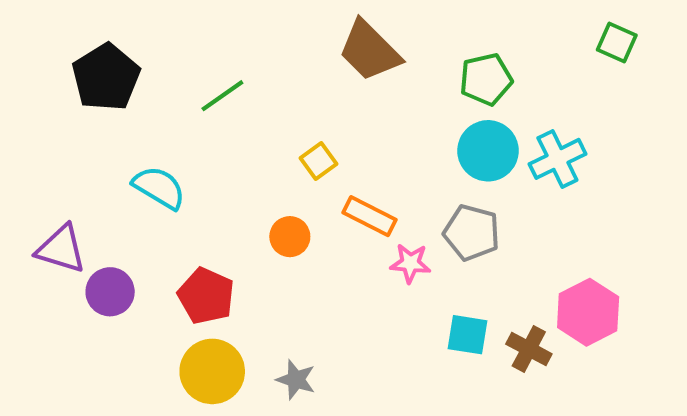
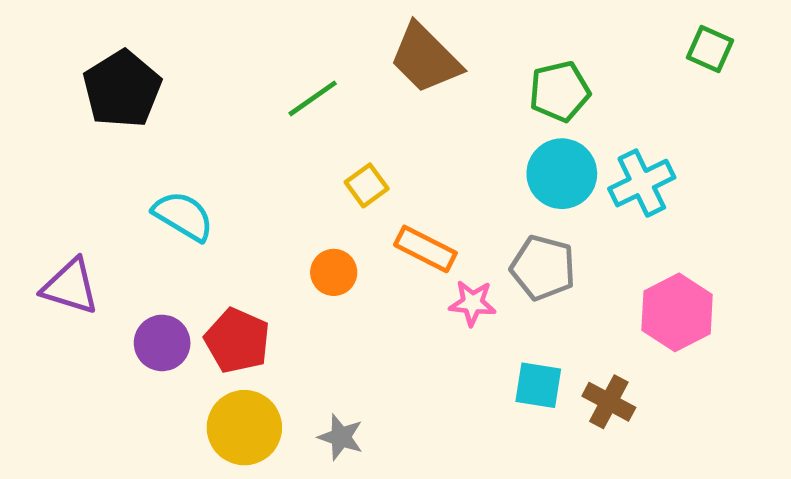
green line: (222, 96) -> (313, 98), moved
purple circle: (110, 292) -> (162, 343), moved
pink hexagon: (588, 312) -> (677, 312), moved

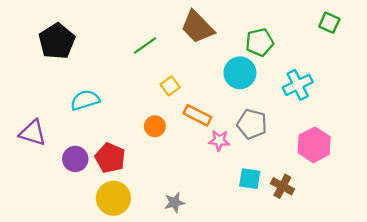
cyan circle: (562, 174) -> (240, 73), moved
cyan semicircle: (183, 216) -> (85, 100), turned -48
gray star: (341, 437) -> (174, 203), moved, turned -30

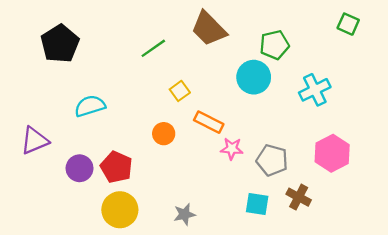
gray pentagon: (252, 124) -> (272, 160), moved
purple triangle: (33, 133) -> (35, 141), turned -40
cyan square: (250, 179) -> (257, 204), moved

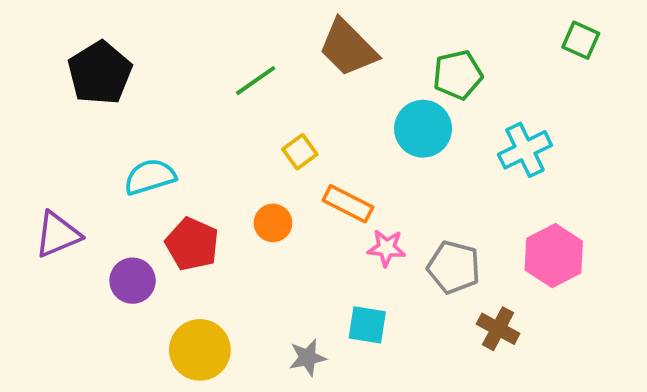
red pentagon: (116, 167) -> (192, 244), moved
cyan square: (257, 204) -> (367, 325), moved

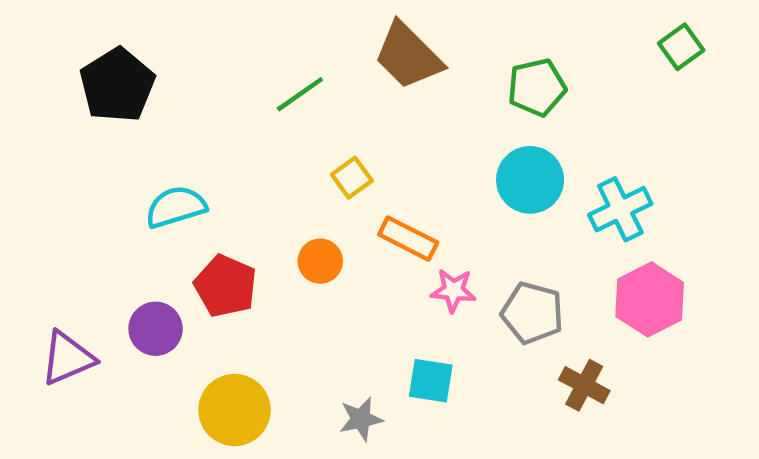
green square: (581, 40) -> (681, 47), turned 30
cyan circle: (423, 129) -> (530, 180), moved
cyan cross: (525, 150) -> (620, 209), moved
purple triangle: (58, 234) -> (68, 358), moved

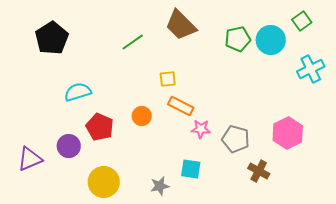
yellow square: (352, 178) -> (168, 79), moved, turned 30
cyan circle: (530, 180) -> (271, 40), moved
cyan cross: (620, 209) -> (311, 69), moved

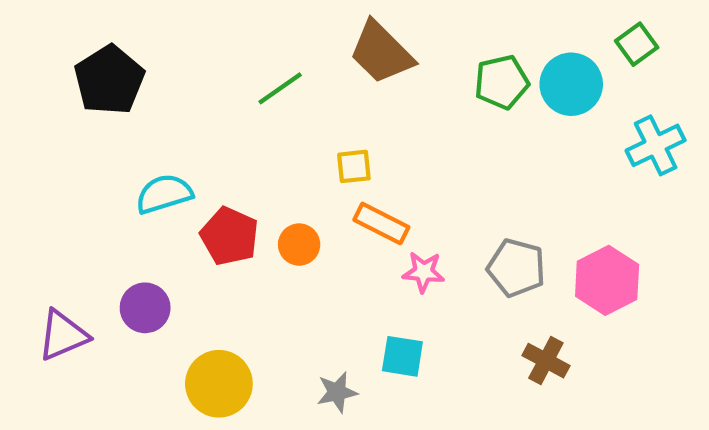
red pentagon: (100, 127) -> (229, 236), moved
gray pentagon: (236, 139) -> (516, 268), moved

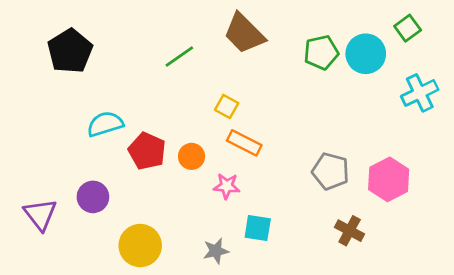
yellow square: (354, 166) -> (227, 106), turned 35
pink star: (424, 272) -> (227, 186), moved
purple triangle: (63, 335) -> (40, 214), turned -45

